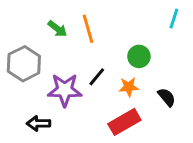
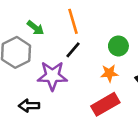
green arrow: (57, 29) -> (35, 28), moved
black line: (97, 77) -> (73, 50), moved

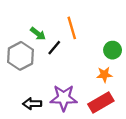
black line: (73, 50) -> (54, 48), moved
purple star: (52, 76) -> (64, 98), moved

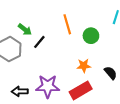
orange line: (72, 28) -> (67, 24), moved
green circle: (113, 50) -> (91, 36), moved

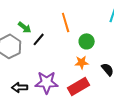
green circle: (91, 36) -> (87, 41), moved

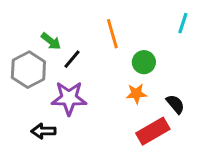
purple star: (47, 82) -> (69, 98), moved
red rectangle: (79, 86) -> (153, 131), moved

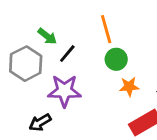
green circle: (144, 62) -> (116, 59), moved
black arrow: (43, 131) -> (40, 122), turned -30

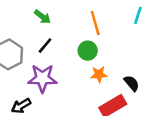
orange line: (106, 29) -> (95, 23), moved
green arrow: (47, 36) -> (42, 17), moved

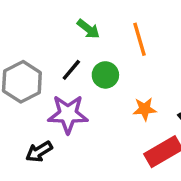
green arrow: (42, 17) -> (88, 29), moved
green circle: (88, 51) -> (105, 75), moved

